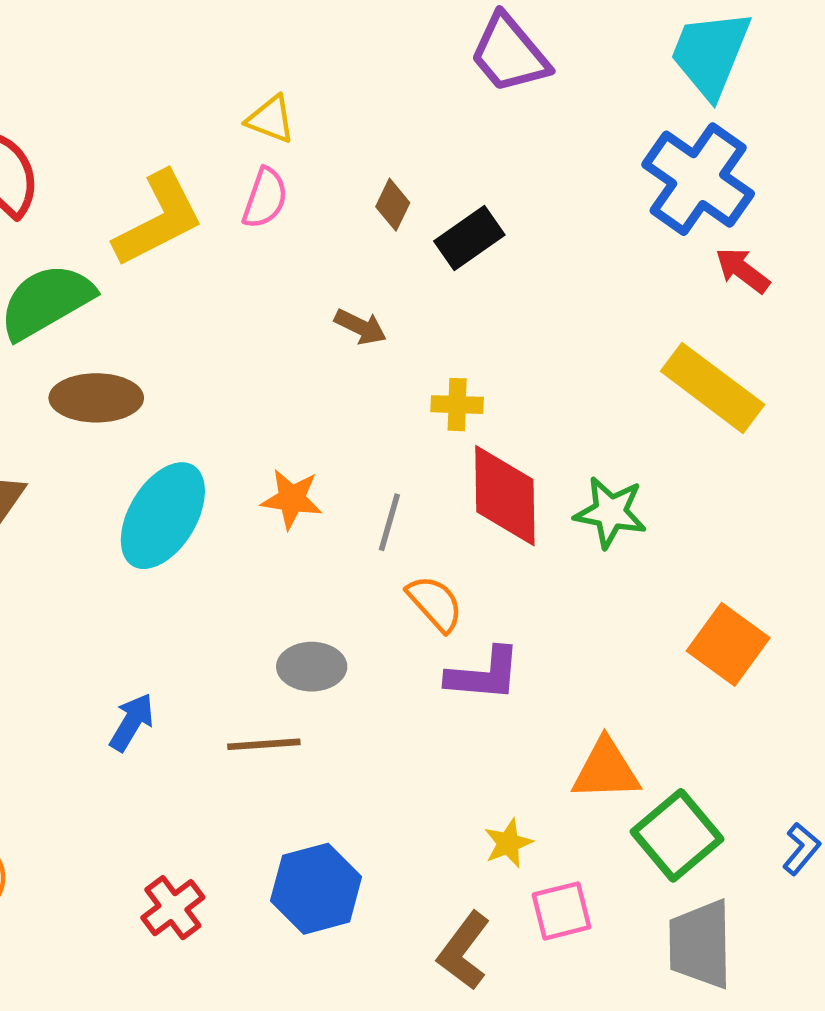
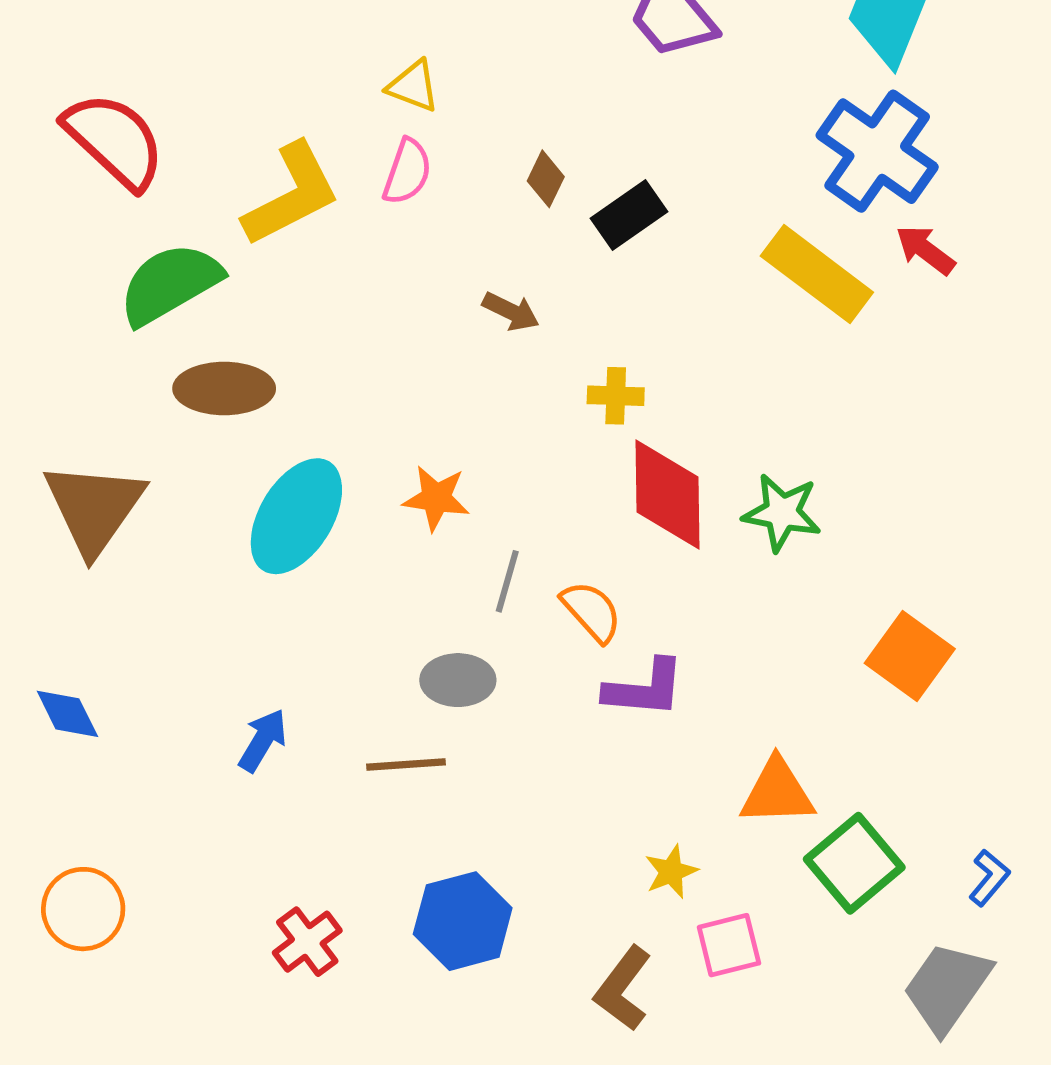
yellow rectangle: (713, 388) -> (817, 274), moved
gray line: (389, 522) -> (507, 581), moved
gray trapezoid: (700, 944) -> (947, 987), moved, turned 36

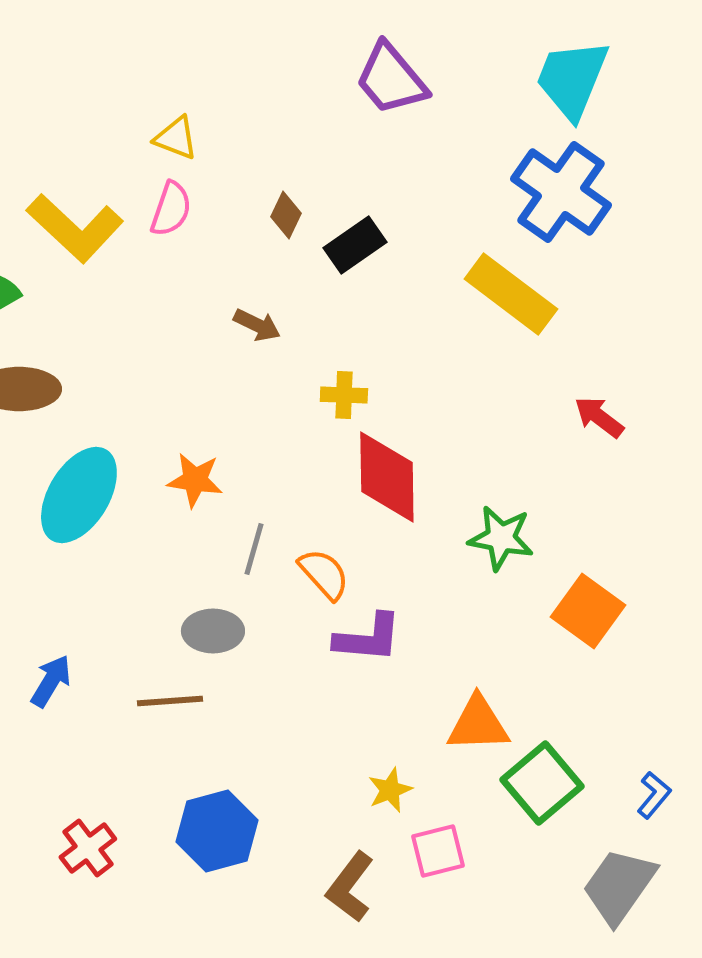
yellow L-shape: (292, 195) -> (75, 228), turned 70
red arrow: (925, 250) -> (599, 417), moved
green star: (782, 513) -> (501, 538), moved

